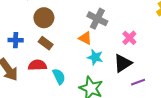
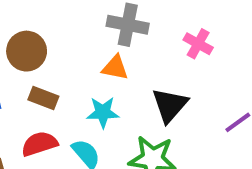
cyan star: (95, 57) -> (103, 112), moved
black triangle: (123, 63) -> (170, 105), moved

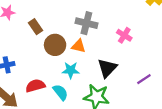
brown circle: (27, 51) -> (55, 45), moved
brown rectangle: (43, 98) -> (36, 27), moved, turned 32

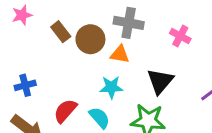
brown circle: (55, 45) -> (90, 39), moved
red semicircle: (35, 86) -> (65, 111), turned -30

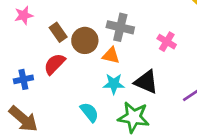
black triangle: (160, 81) -> (146, 82), turned -50
cyan star: (111, 87) -> (114, 84), moved
red semicircle: (65, 111) -> (55, 64), moved

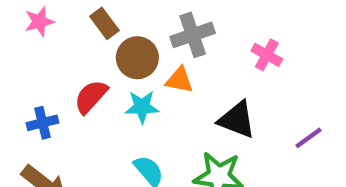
gray cross: (120, 27) -> (193, 35), turned -30
brown rectangle: (58, 32) -> (104, 23), moved
cyan star: (114, 84) -> (142, 107), moved

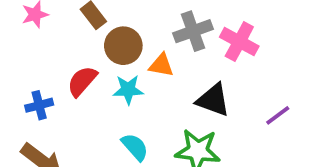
gray cross: (193, 35) -> (193, 31), moved
pink cross: (267, 55) -> (239, 42), size x1.4

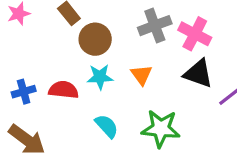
orange triangle: (161, 65) -> (141, 75), moved, turned 45
red semicircle: (82, 81) -> (64, 90), moved, turned 56
black triangle: (213, 100) -> (198, 74), moved

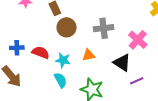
pink cross: (195, 34) -> (138, 40), moved
orange triangle: (141, 75) -> (88, 55), turned 40
cyan star: (100, 77) -> (63, 60), moved

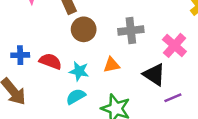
cyan semicircle: (61, 80) -> (76, 97), turned -91

